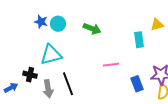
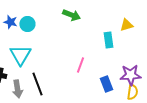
green arrow: (92, 29) -> (71, 15), moved
cyan triangle: (51, 55) -> (20, 55), turned -45
pink line: (111, 65) -> (80, 65), turned -63

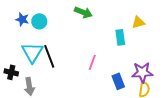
black line: (37, 84) -> (49, 56), moved

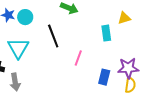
black line: (49, 56) -> (53, 36), moved
blue rectangle: (118, 81) -> (104, 77), turned 35

